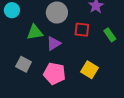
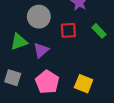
yellow square: (90, 70) -> (84, 84), moved
pink pentagon: (54, 73) -> (47, 82), turned 30

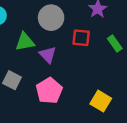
purple triangle: (41, 50) -> (48, 55), turned -42
yellow square: (84, 84) -> (101, 101), moved

